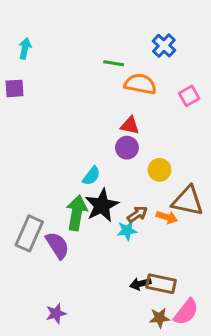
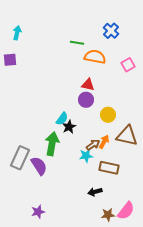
black star: (102, 205) -> (69, 127), moved, size x0.6
orange arrow: (167, 217) -> (104, 142), moved, turned -80
brown rectangle: (161, 284) -> (109, 168), moved

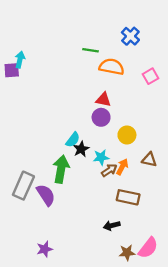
cyan arrow: (17, 33) -> (20, 60), moved
brown triangle: (127, 136) -> (149, 160), size x0.6
cyan star: (86, 156) -> (101, 157), moved

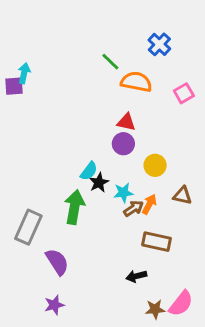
green line: (90, 50) -> (110, 62), turned 35
purple semicircle: (46, 195) -> (57, 262), moved

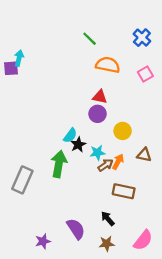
blue cross: (159, 44) -> (142, 38), moved
green line: (110, 62) -> (90, 39), moved
purple semicircle: (57, 262) -> (76, 229), moved
black arrow: (136, 276) -> (108, 219), turned 63
brown star: (155, 309) -> (107, 244), moved

